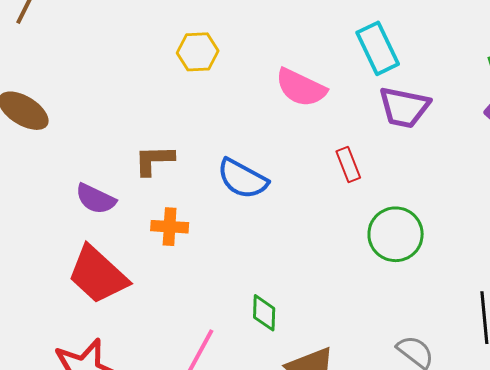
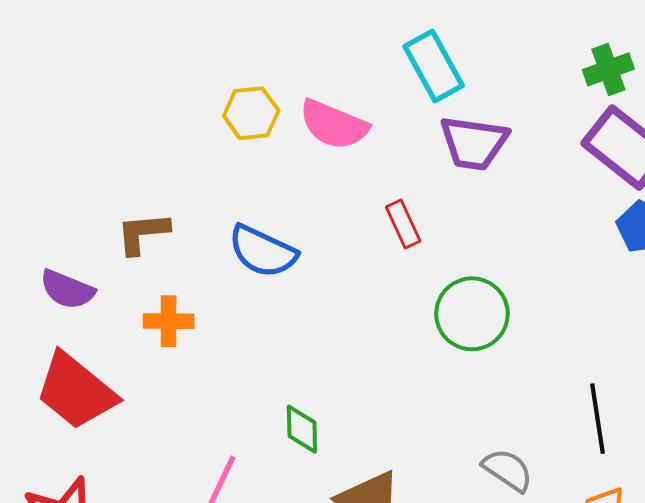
yellow hexagon: (198, 52) -> (251, 113), moved

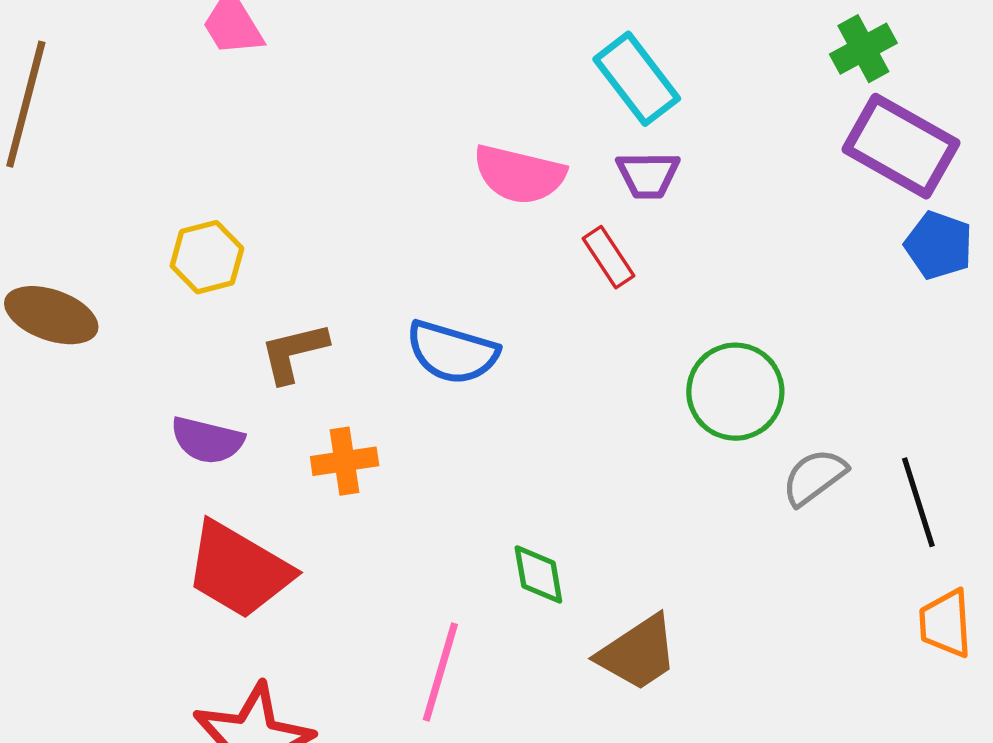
yellow hexagon: (251, 113) -> (207, 257), moved
purple trapezoid: (474, 143) -> (648, 175), moved, size x0.7
red rectangle: (403, 224) -> (609, 257), moved
gray semicircle: (508, 470) -> (814, 477), moved, turned -62

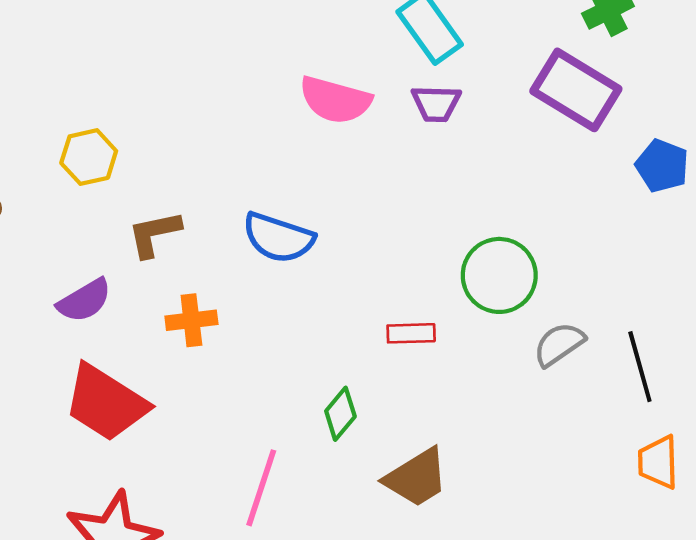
purple rectangle: (901, 146) -> (576, 90), moved
red rectangle: (609, 257) -> (411, 333), moved, turned -60
purple semicircle: (207, 440) -> (84, 301), turned -46
green diamond: (538, 574) -> (340, 414), turned 48

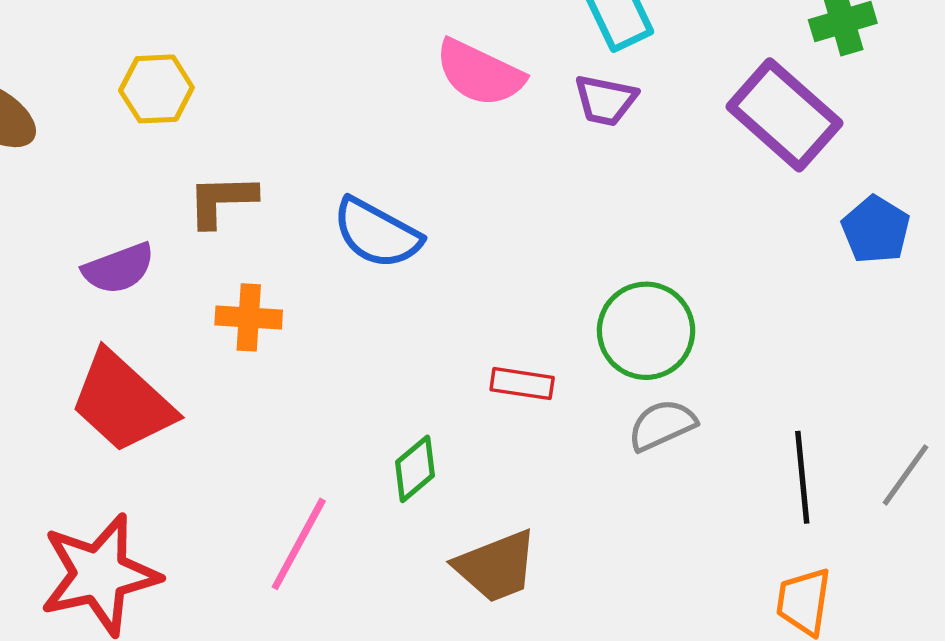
gray semicircle: (559, 344) -> (662, 425), moved

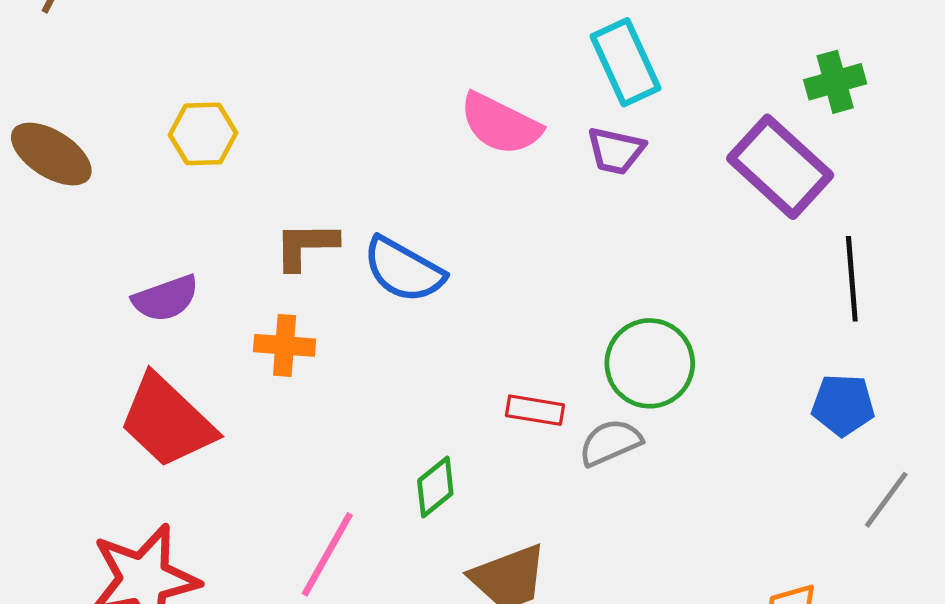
brown L-shape: (222, 200) -> (306, 246), moved
blue pentagon: (876, 230) -> (843, 405), moved, turned -30
gray semicircle: (662, 425) -> (610, 443), moved
black line: (802, 477) -> (852, 279), moved

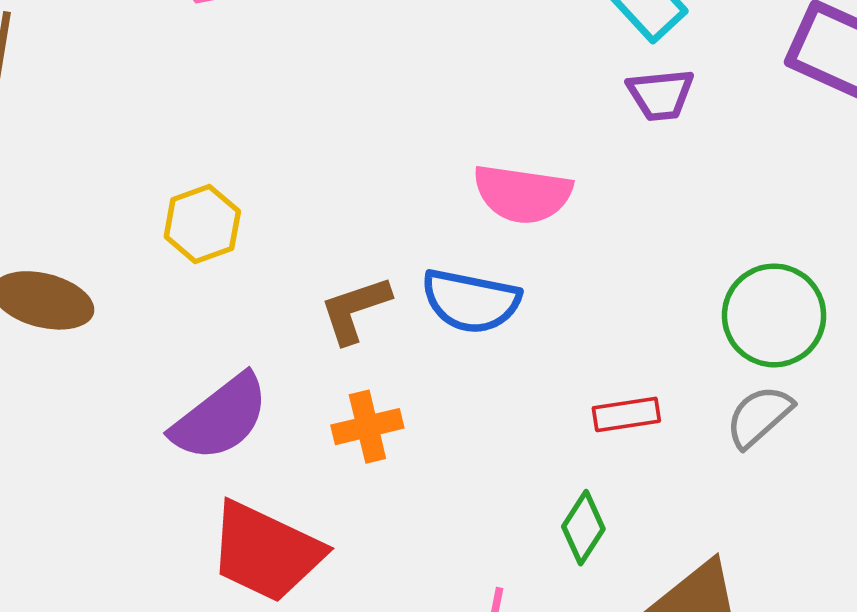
pink semicircle: (500, 124) -> (522, 194), moved
purple semicircle: (166, 298) -> (220, 418), size x1.4
red rectangle: (535, 410) -> (626, 414), moved

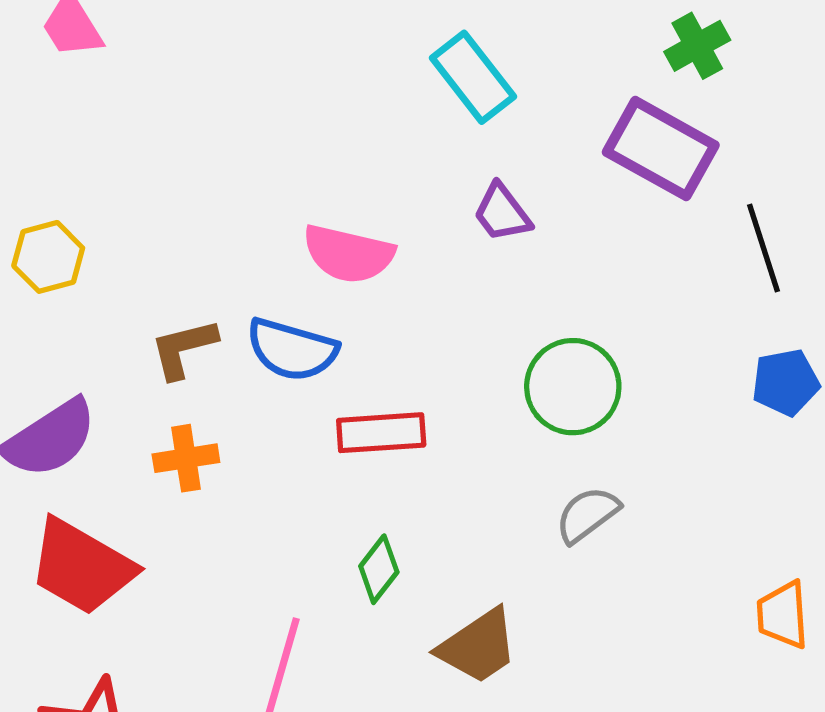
purple trapezoid: (661, 95) -> (502, 213), moved, turned 54
red rectangle: (626, 414) -> (381, 433), moved, size x1.4
gray semicircle: (759, 416) -> (587, 515), moved

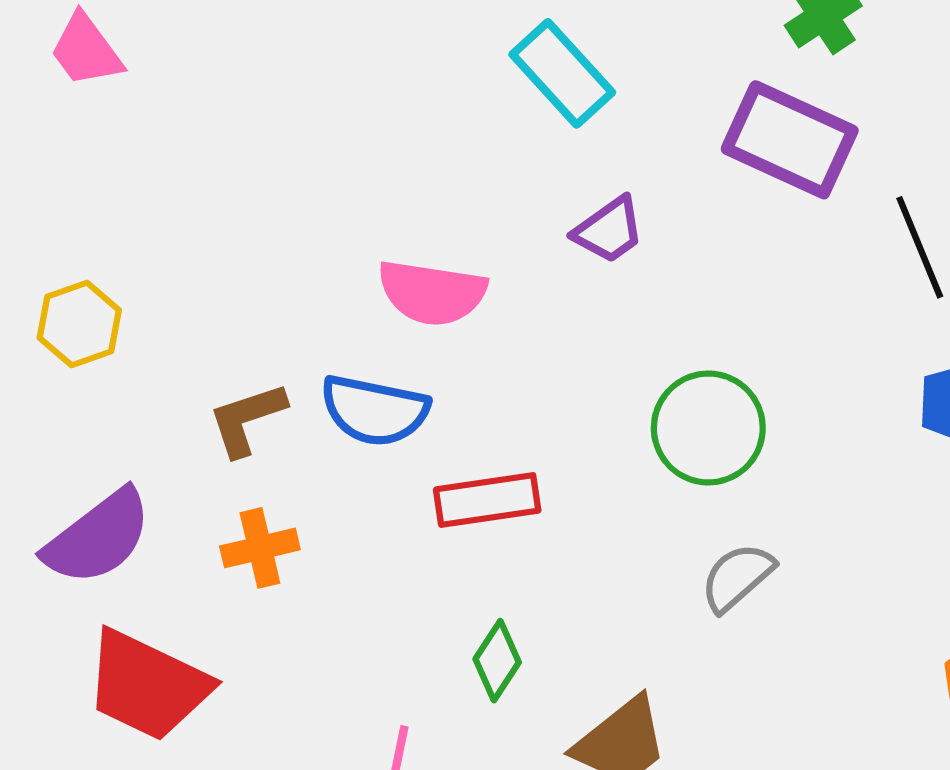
purple trapezoid: (502, 213) -> (609, 230), turned -84

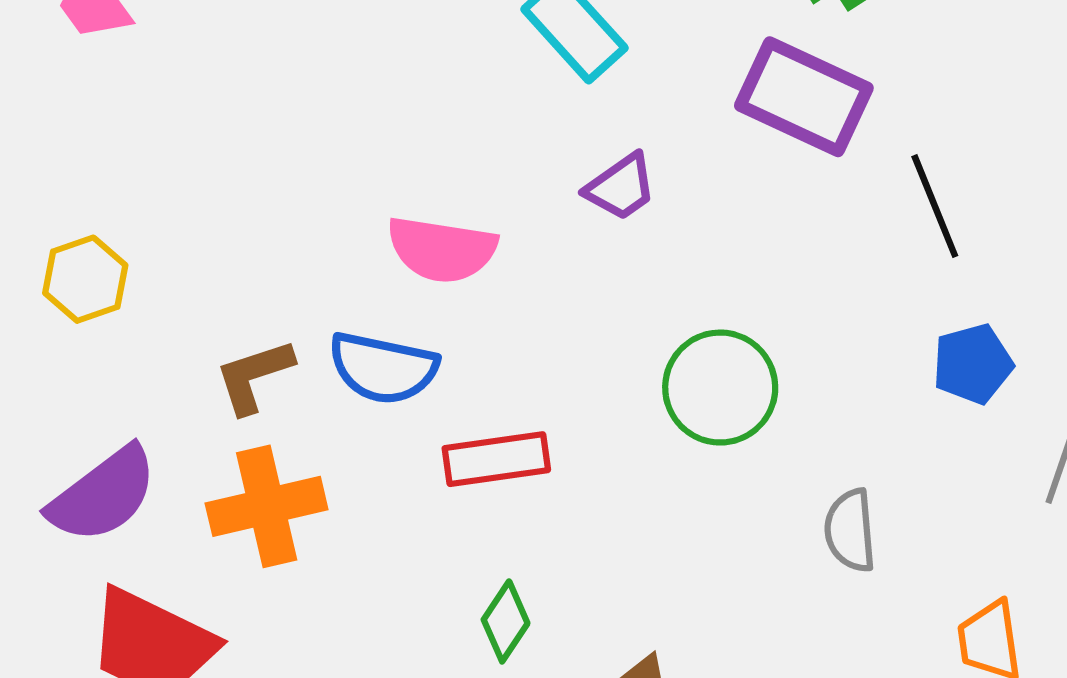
orange cross: (260, 548) -> (267, 506), size x1.5
gray semicircle: (737, 577) -> (850, 531), moved, turned -54

